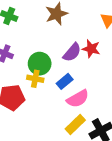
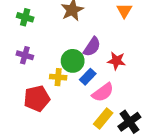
red star: (91, 49) -> (117, 61), moved
green circle: (40, 64) -> (73, 61), moved

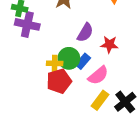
purple cross: (25, 55) -> (27, 24), moved, size x1.5
green circle: (73, 61) -> (69, 58), moved
red pentagon: (37, 98) -> (59, 81), moved

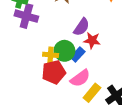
red star: (109, 44) -> (92, 40), moved
pink semicircle: (98, 75) -> (80, 78), moved

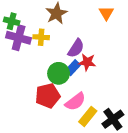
blue rectangle: (78, 54) -> (73, 68), moved
yellow cross: (51, 55) -> (41, 37), moved

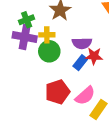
green cross: (12, 21) -> (27, 20), moved, turned -32
purple semicircle: (76, 48) -> (82, 43), turned 60
green circle: (59, 73) -> (49, 51), moved

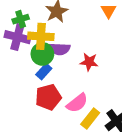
yellow cross: (47, 35) -> (41, 36), size x1.5
purple semicircle: (82, 43) -> (60, 49), moved
blue rectangle: (80, 63) -> (44, 72), moved

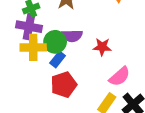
yellow cross: (41, 36) -> (33, 47), moved
pink semicircle: (77, 103) -> (120, 76), moved

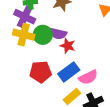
red star: (102, 47) -> (68, 46), moved
blue rectangle: (58, 59) -> (69, 72), moved, size x1.5

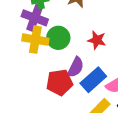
purple semicircle: (58, 34) -> (76, 67), moved, turned -72
red star: (68, 46) -> (97, 40), moved

